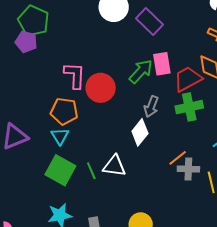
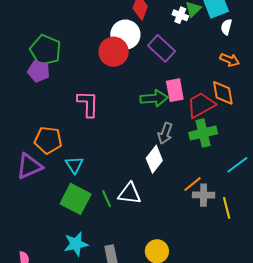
green arrow: (141, 71) -> (154, 98), turned 44
red circle: (101, 88) -> (114, 52), moved
orange pentagon: (64, 111) -> (48, 140), moved

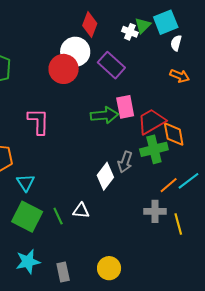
orange diamond: (223, 93) -> (174, 134), moved
gray arrow: (165, 133) -> (125, 162), moved
orange line: (192, 184) -> (169, 185), moved
white triangle: (130, 194) -> (81, 211), size x0.7

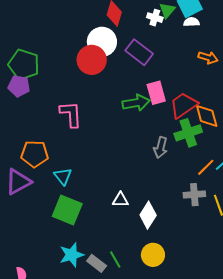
white semicircle: (176, 43) -> (191, 22), moved, turned 77
white diamond: (105, 176) -> (148, 215), moved
green line: (58, 216) -> (115, 260), moved
gray rectangle: (63, 272) -> (97, 263), moved, turned -36

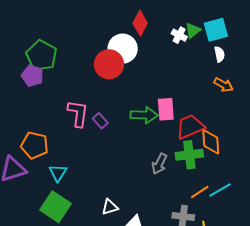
white semicircle: (191, 22) -> (219, 54), moved, turned 70
purple rectangle: (139, 52) -> (100, 121), moved, size x0.6
white triangle: (120, 200) -> (110, 207), turned -30

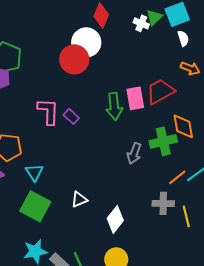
green arrow: (144, 115) -> (114, 106), turned 88
red trapezoid: (190, 127) -> (160, 91), moved
white triangle: (110, 207) -> (79, 199), moved

